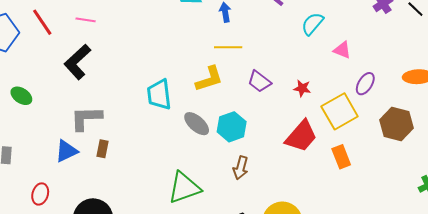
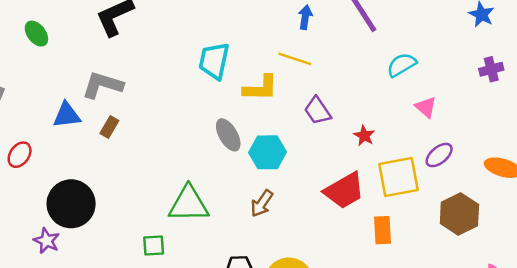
cyan trapezoid: (159, 95) -> (214, 61), moved

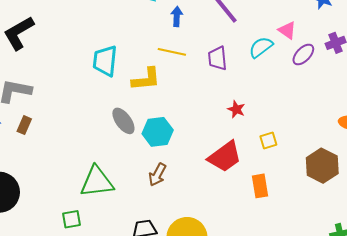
pink triangle: (426, 107) -> (287, 30), moved
purple trapezoid: (317, 111) -> (217, 58), moved, turned 35
purple ellipse: (439, 155) -> (303, 55), moved
yellow square: (398, 177) -> (268, 140), size x0.5

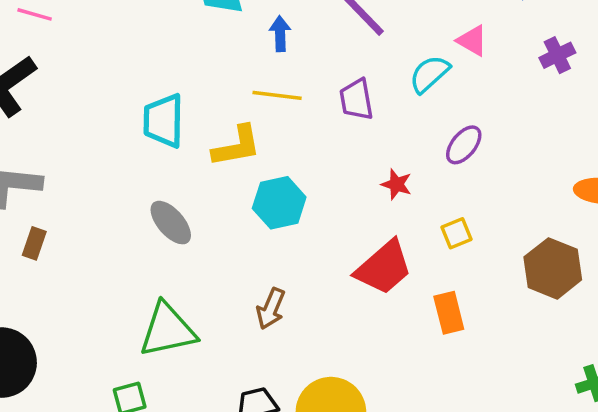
purple ellipse: (303, 55) -> (464, 145), moved
gray ellipse: (123, 121) -> (171, 223), moved
cyan hexagon: (158, 132) -> (279, 203), moved

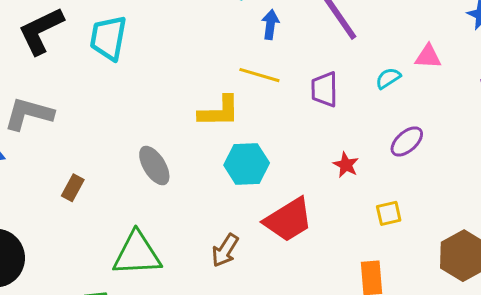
pink triangle: (472, 41) -> (428, 57), turned -36
cyan semicircle: (429, 74) -> (388, 78), size x0.7
cyan trapezoid: (164, 121) -> (108, 38), moved
brown rectangle: (34, 243) -> (73, 188), moved
red trapezoid: (384, 268) -> (288, 220), moved

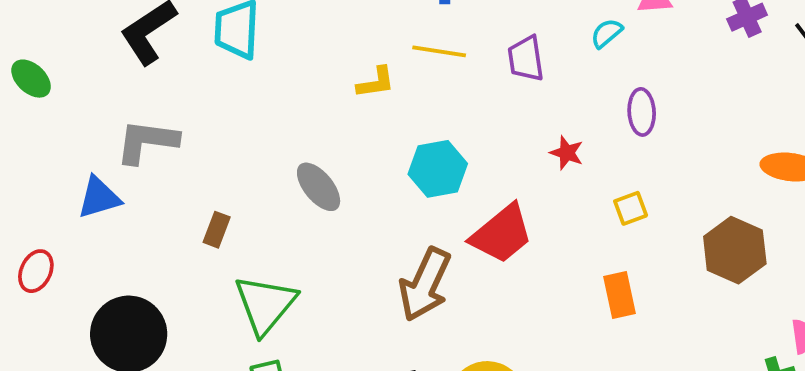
yellow L-shape: (219, 111) -> (376, 83), moved, size x0.7
purple ellipse: (407, 141) -> (642, 112), turned -44
brown arrow: (225, 250) -> (425, 284), size x1.6
green triangle: (137, 254) -> (265, 305), moved, turned -40

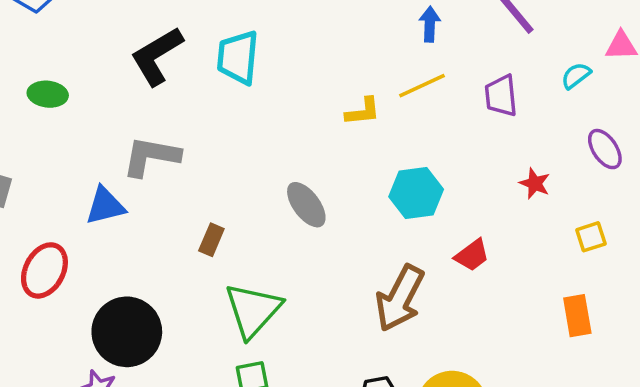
yellow line: (439, 51) -> (422, 86), turned -36
green ellipse: (31, 79) -> (48, 94), turned -39
purple ellipse: (642, 112) -> (605, 149), turned -33
red trapezoid: (502, 234) -> (472, 255), size x0.6
red ellipse: (36, 271) -> (44, 270), size x1.4

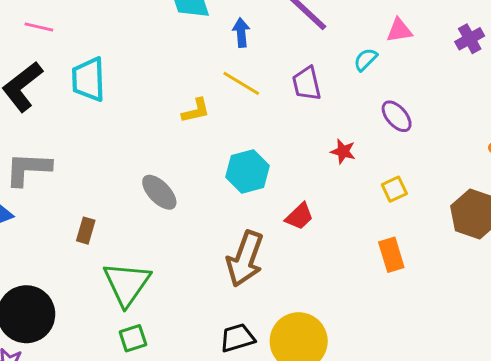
yellow line: (422, 86) -> (241, 83), turned 63

